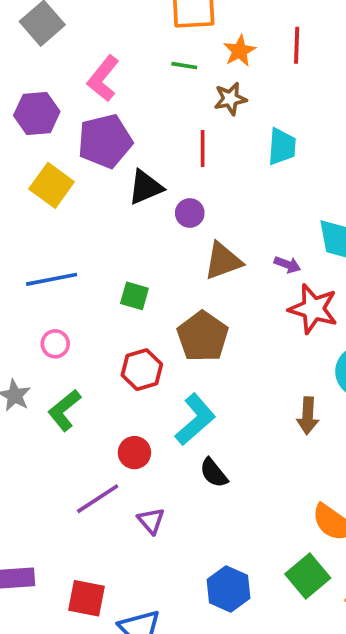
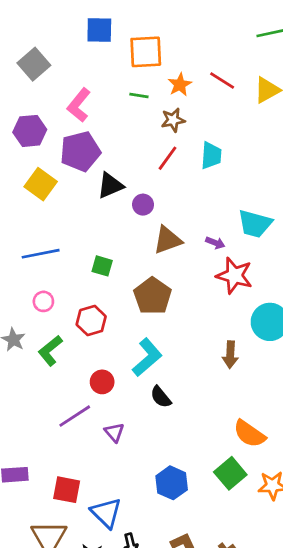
red line: (297, 45) -> (222, 80), turned -60
red line: (203, 148) -> (168, 158), moved, turned 36
red hexagon: (142, 370) -> (91, 321), moved

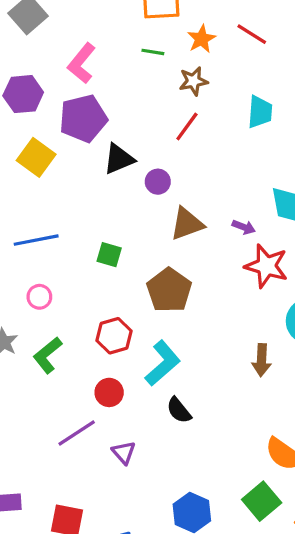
cyan trapezoid: (211, 155) -> (260, 112), moved
red hexagon: (91, 321) -> (114, 336), moved

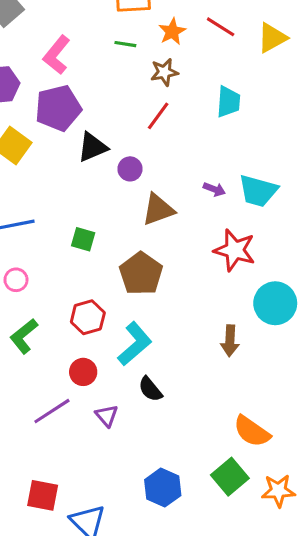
purple arrow: (244, 227) -> (214, 189), moved
purple triangle: (124, 452) -> (107, 416), moved

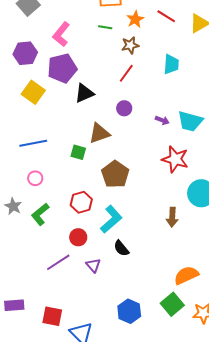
purple circle: (130, 169) -> (124, 108), moved
brown triangle: (158, 210) -> (99, 133), moved
orange semicircle: (252, 431) -> (186, 275), turned 120

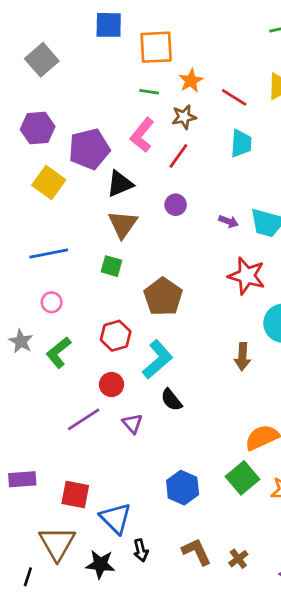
red line: (166, 16) -> (234, 97), moved
pink L-shape: (61, 34) -> (142, 135), moved
brown triangle: (99, 133) -> (123, 224), moved, turned -35

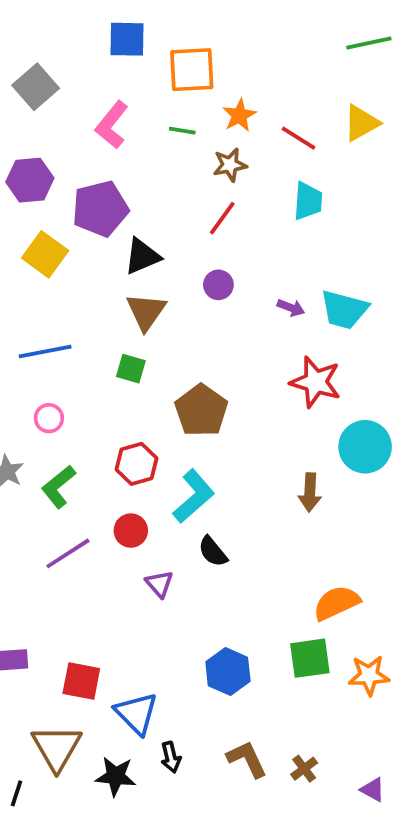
pink L-shape: (142, 135) -> (112, 125), moved
purple line: (84, 419) -> (68, 553), moved
green square: (242, 478) -> (310, 658), turned 32

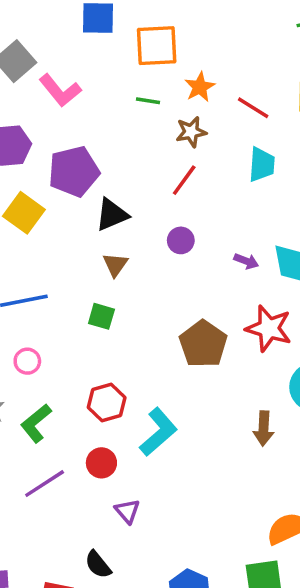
pink L-shape: (112, 125) -> (60, 90), moved, turned -78
brown triangle: (146, 312) -> (115, 265), size x0.7
brown pentagon: (201, 411) -> (203, 344), moved
black semicircle: (213, 552) -> (98, 565), moved

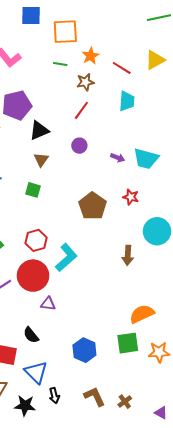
red star: (269, 328) -> (131, 197), size x0.6
red circle: (101, 463) -> (33, 276), size x1.8
purple triangle: (127, 511) -> (48, 304), turned -42

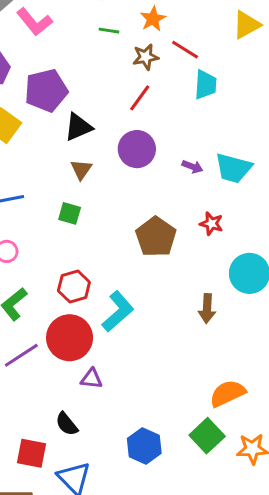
red line: (122, 68) -> (185, 50), moved
purple circle: (79, 146) -> (137, 149), size x1.6
green square: (128, 343) -> (207, 436), turned -35

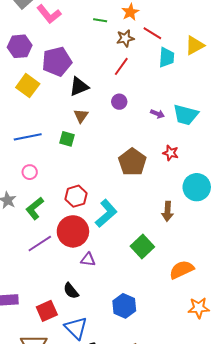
yellow triangle: (247, 25) -> (195, 45), moved
purple circle: (137, 149) -> (119, 102), size x0.6
green square: (70, 213) -> (67, 139), moved
green square: (207, 436) -> (142, 247), moved
red square: (32, 453) -> (47, 311), turned -35

